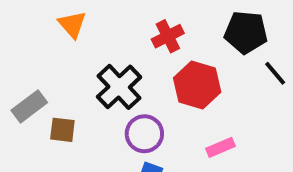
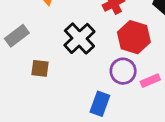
gray rectangle: (29, 106) -> (17, 36), moved
purple circle: (144, 134) -> (123, 71), moved

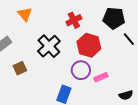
brown square: (40, 68) -> (20, 68), turned -32

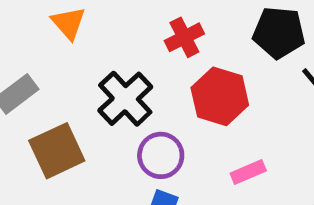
brown square: (20, 68) -> (57, 151), size x1.6
purple circle: (81, 70) -> (161, 155), moved

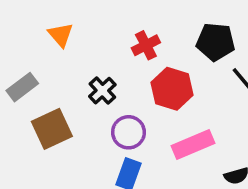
black cross: (125, 99) -> (102, 91), size x0.7
pink rectangle: (248, 172) -> (193, 144), size x1.6

